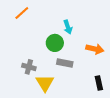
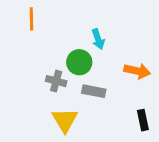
orange line: (22, 13) -> (31, 19), turned -49
gray cross: (29, 67) -> (56, 81), moved

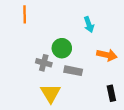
cyan arrow: (98, 39) -> (89, 24), moved

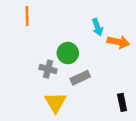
orange arrow: (107, 55) -> (118, 42), moved
gray rectangle: (73, 71) -> (80, 78), turned -36

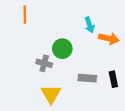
gray rectangle: (80, 78) -> (87, 78), moved, turned 30
black rectangle: (122, 102) -> (113, 79), moved

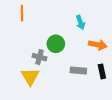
orange arrow: (109, 38) -> (98, 45), moved
yellow triangle: (51, 94) -> (30, 77), moved

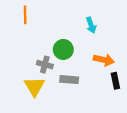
orange arrow: (98, 45) -> (104, 60), moved
gray rectangle: (78, 70) -> (69, 80), moved

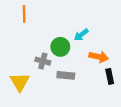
cyan arrow: (91, 25) -> (81, 35), moved, turned 72
yellow triangle: (34, 86) -> (20, 82), moved

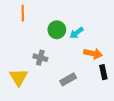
green circle: (60, 47) -> (57, 30), moved
gray rectangle: (66, 75) -> (68, 79), moved, turned -35

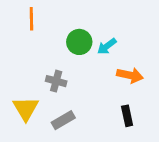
black rectangle: (103, 72) -> (127, 116), moved
gray rectangle: (68, 79) -> (63, 120), moved

